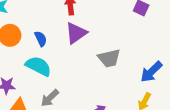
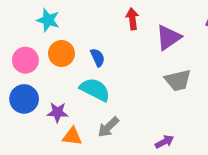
purple triangle: (76, 33) -> (168, 37), moved

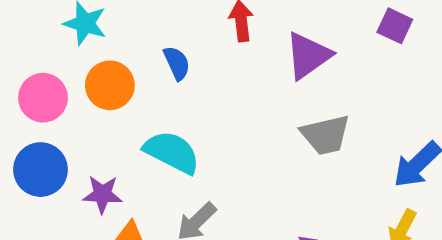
blue semicircle: (98, 57) -> (177, 63), moved

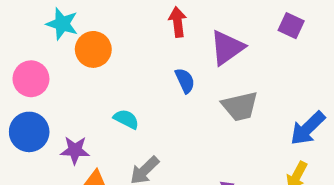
blue semicircle: (177, 63) -> (185, 81), moved
orange circle: (110, 85) -> (93, 49), moved
cyan semicircle: (172, 152) -> (126, 119), size x0.6

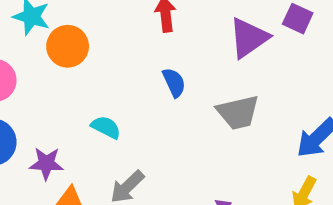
purple triangle: (227, 48) -> (249, 38), moved

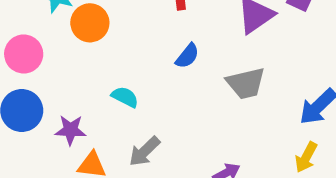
blue semicircle: (174, 82) -> (187, 56), turned 64

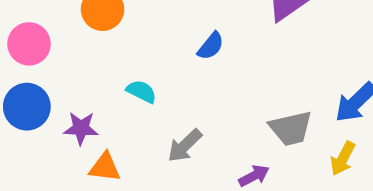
gray trapezoid: (246, 83) -> (291, 128), moved
gray arrow: (144, 151) -> (185, 146), moved

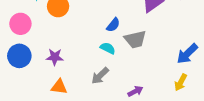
cyan semicircle: (141, 91) -> (108, 48), moved
purple star: (81, 128) -> (55, 57), moved
gray trapezoid: (291, 128) -> (135, 39), moved

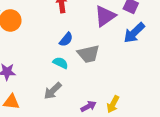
blue arrow: (187, 54) -> (134, 33), moved
yellow arrow: (181, 82) -> (113, 104), moved

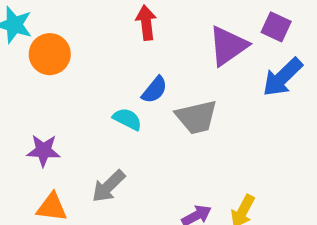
cyan semicircle: (61, 63) -> (127, 119), moved
gray arrow: (53, 91) -> (108, 186), moved

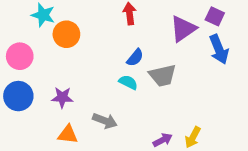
blue arrow: (282, 77) -> (219, 49), turned -68
cyan semicircle: (127, 119) -> (128, 82), moved
gray arrow: (108, 186) -> (105, 121), turned -115

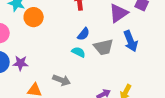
blue arrow: (219, 49) -> (131, 41), moved
purple star: (62, 97) -> (21, 63), moved

